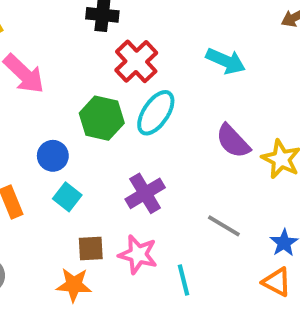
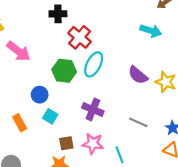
cyan arrow: (226, 61) -> (151, 31), moved
purple cross: (145, 193) -> (93, 109), turned -30

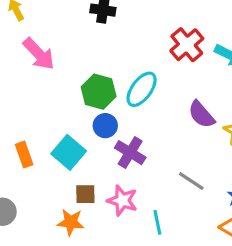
red cross: (80, 37) -> (187, 45), moved
blue circle: (40, 95) -> (105, 126), moved
cyan square: (50, 116) -> (69, 152), size x1.5

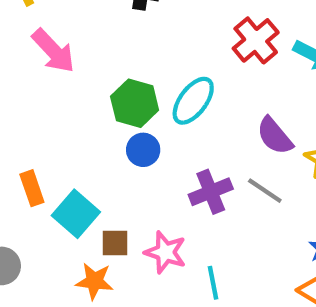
cyan square: (69, 152) -> (76, 214), moved
purple cross: (130, 153) -> (211, 192), moved, turned 36
gray line: (191, 181) -> (265, 191), moved

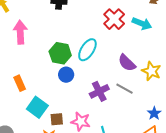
pink arrow: (53, 51) -> (20, 32), turned -135
orange rectangle: (32, 188) -> (20, 83), moved

